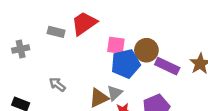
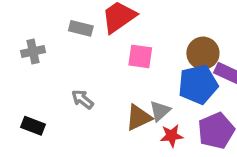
pink square: (116, 45) -> (140, 56), moved
blue pentagon: (126, 64) -> (198, 84), moved

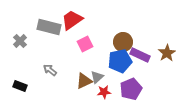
gray rectangle: (81, 28) -> (49, 27), size x1.6
gray cross: (33, 51) -> (20, 41), turned -32
pink square: (140, 56) -> (85, 44), turned -35

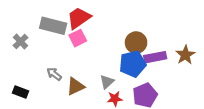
pink square: (85, 44) -> (78, 38), moved
purple rectangle: (140, 55) -> (155, 57), turned -36
brown triangle: (84, 81) -> (75, 86), moved

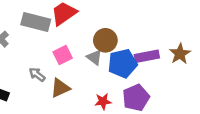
pink square: (78, 38) -> (63, 55), moved
brown circle: (136, 43) -> (105, 40), moved
gray triangle: (107, 82) -> (94, 57), moved, turned -40

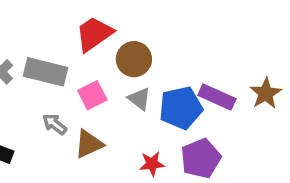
gray rectangle: (36, 22) -> (46, 72), moved
brown circle: (105, 40) -> (134, 59), moved
purple rectangle: (147, 56) -> (217, 97), turned 35

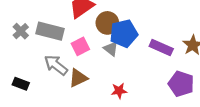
blue pentagon: (181, 108) -> (124, 33), moved
gray arrow: (55, 124) -> (56, 65), size x1.5
purple pentagon: (201, 158) -> (181, 84), moved, turned -30

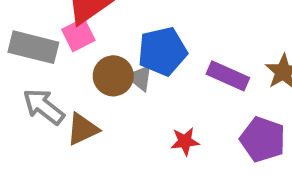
brown circle: (107, 23) -> (113, 76), moved
pink square: (80, 46) -> (78, 35), moved
red star: (119, 91) -> (185, 141), moved

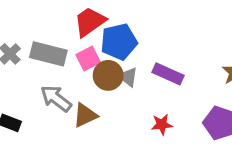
pink square: (78, 35) -> (88, 59), moved
blue pentagon: (162, 51) -> (119, 42), moved
purple rectangle: (228, 76) -> (168, 74), moved

